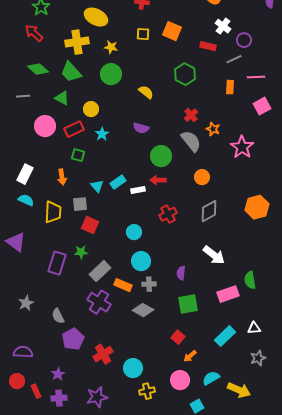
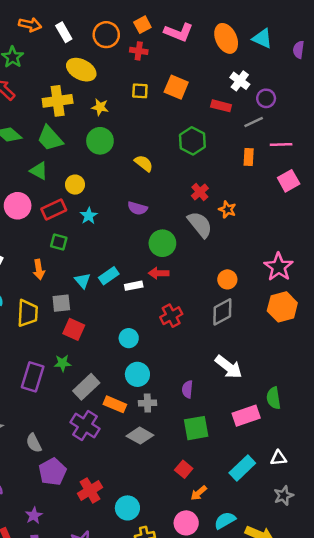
pink star: (242, 147) -> (279, 267), moved
orange circle: (202, 177) -> (227, 279), moved

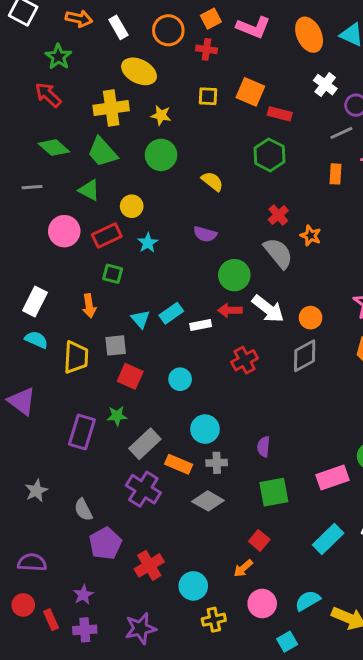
red rectangle: (221, 106) -> (280, 114), moved
cyan circle: (129, 338) -> (180, 379), moved
white arrow: (229, 367) -> (268, 309), moved
orange arrow: (199, 493) -> (243, 568), moved

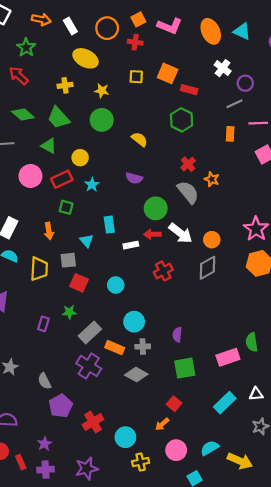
yellow cross: (111, 108) -> (65, 85), size x0.6
cyan rectangle: (171, 313) -> (109, 225), moved, turned -63
purple rectangle: (82, 432) -> (43, 324), size x0.6

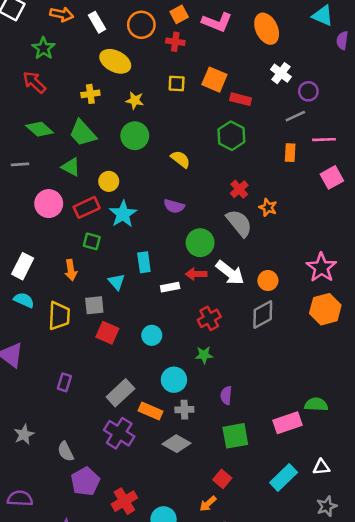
cyan triangle: (242, 31) -> (323, 16), moved
cyan star: (92, 185) -> (123, 214), size x1.5
green star: (69, 312) -> (204, 355), moved
green semicircle: (252, 342) -> (316, 404), turned 102

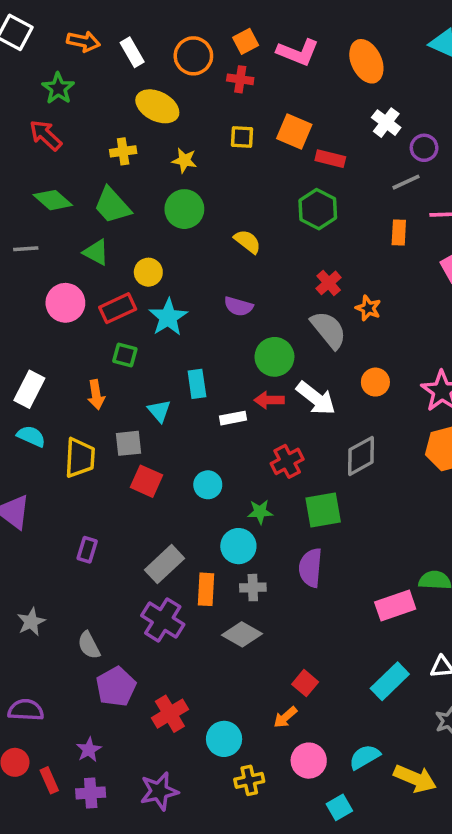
orange circle: (268, 281) -> (375, 382), moved
green star: (204, 355) -> (260, 512), moved
purple semicircle: (226, 395) -> (311, 568), size x1.5
orange rectangle: (150, 411) -> (206, 589), turned 70
green square: (235, 436) -> (323, 510), moved

